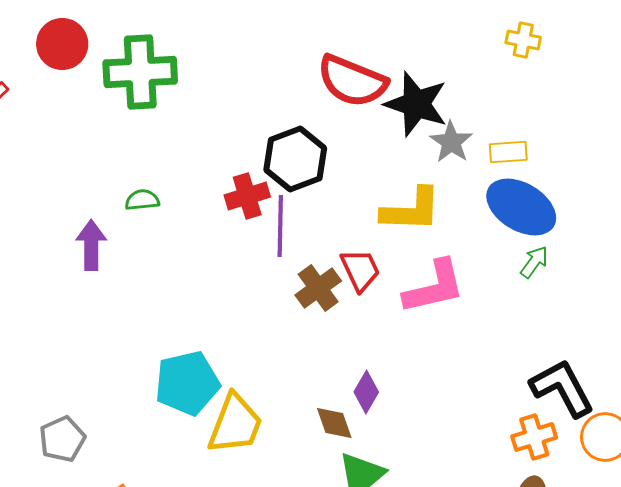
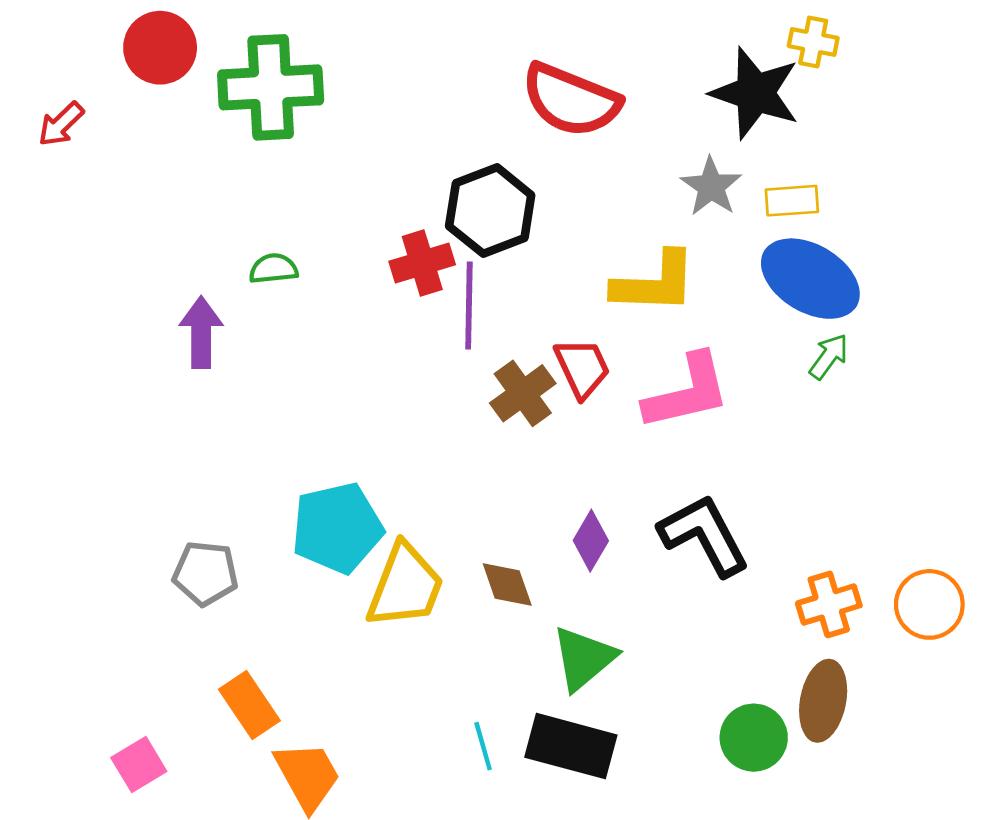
black star: (416, 104) -> (755, 93), moved
black L-shape: (562, 388) -> (704, 535), moved
brown diamond: (334, 423) -> (507, 585), moved
gray pentagon: (62, 439) -> (205, 573), moved, turned 30

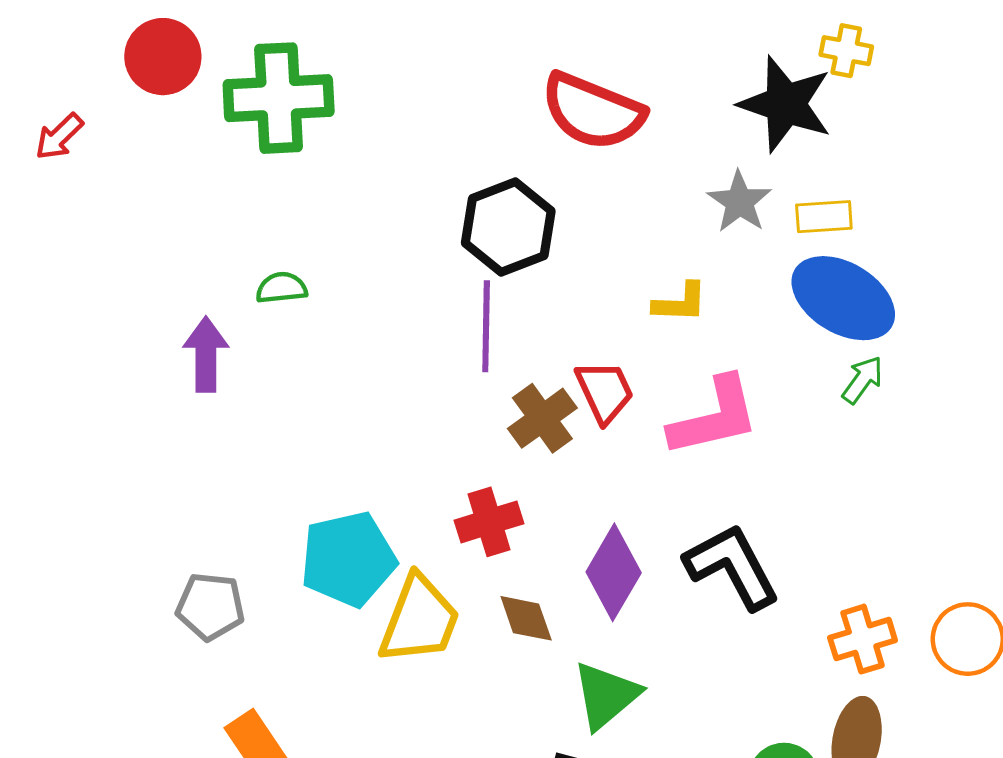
red cross: (422, 263) -> (489, 522), moved
yellow L-shape: (655, 283) -> (680, 303), size x0.6
purple diamond: (591, 541) -> (614, 572), size x1.5

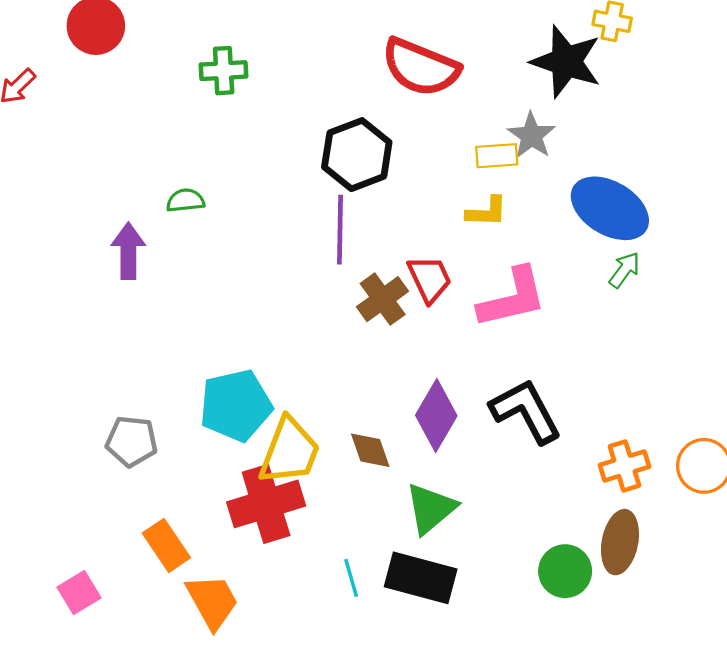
green cross: (279, 98) -> (224, 71), moved, size x0.6
yellow rectangle: (824, 217) -> (497, 156), moved
red cross: (489, 522) -> (266, 504), moved, size x1.5

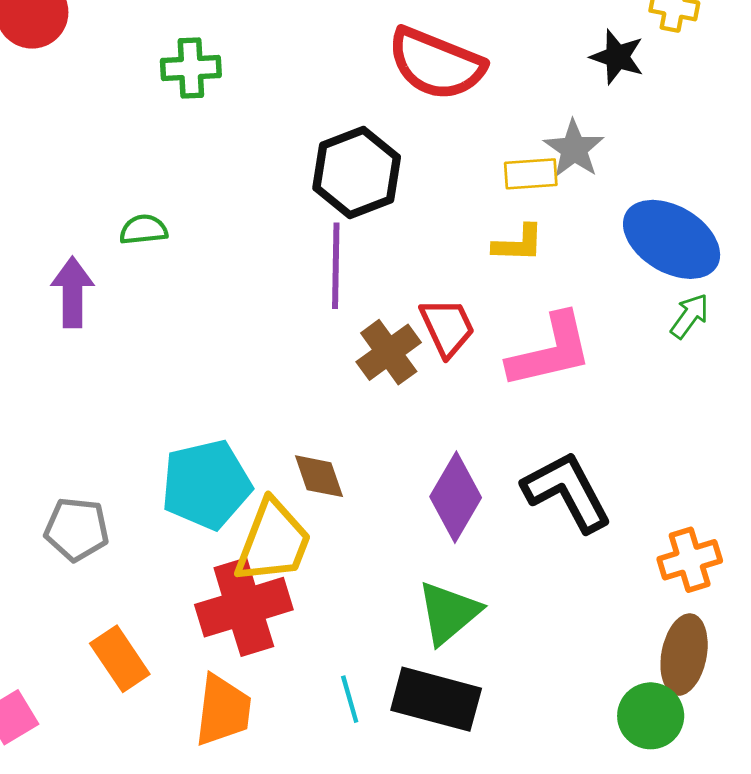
black star: (566, 62) -> (617, 57), size x0.6
brown diamond: (370, 450) -> (319, 476), moved
green circle: (565, 571) -> (651, 716), moved
orange trapezoid: (212, 601) -> (223, 710), moved, turned 36

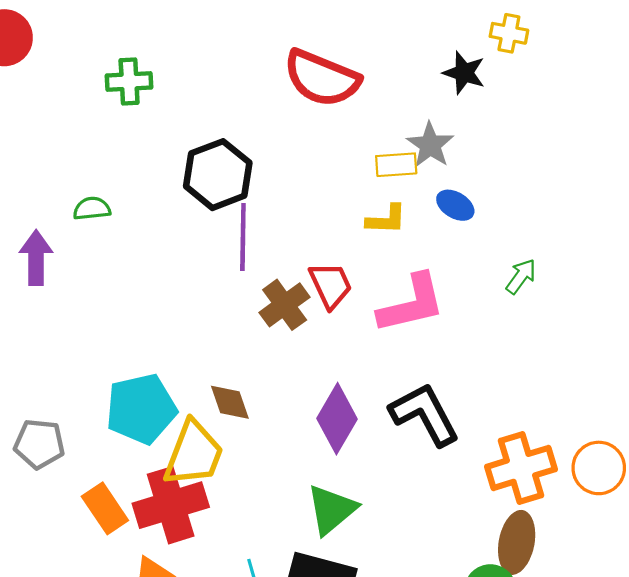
black hexagon: (357, 173) -> (218, 175), moved
blue ellipse: (672, 239) -> (455, 205), moved, size x0.5
orange cross: (690, 560) -> (521, 468), size x1.4
orange rectangle: (120, 659) -> (105, 508), moved

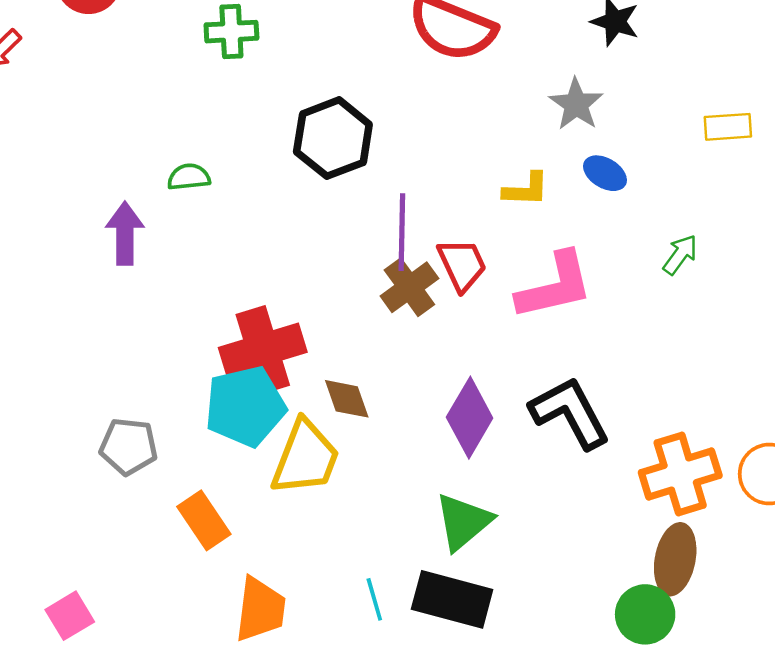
yellow rectangle: (396, 165) -> (728, 127), moved
purple line: (243, 237) -> (402, 232), moved
red cross: (171, 505) -> (263, 350), moved

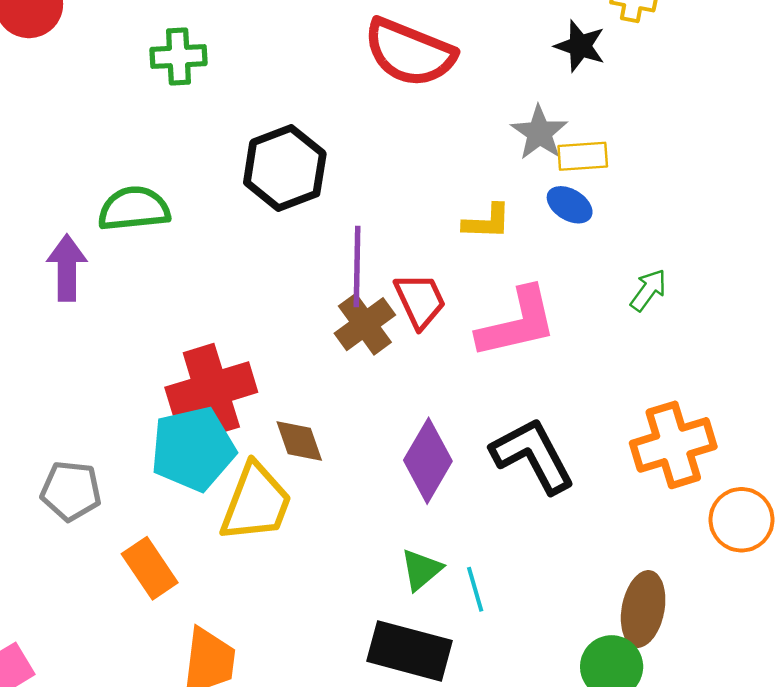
yellow rectangle: (728, 127) -> (583, 156), moved
green semicircle: (189, 177) -> (134, 209), size x1.6
orange cross: (680, 474) -> (673, 445), moved
green triangle: (463, 522) -> (421, 570), size x0.7
cyan line: (374, 599) -> (475, 589), moved

